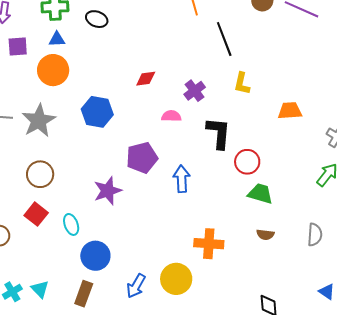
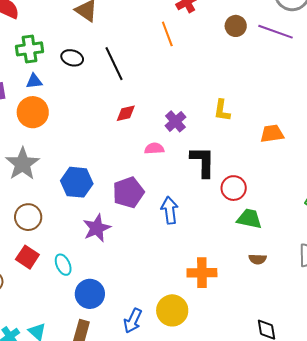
black line: (224, 39) -> (114, 64), moved
blue hexagon: (97, 112) -> (77, 182), moved

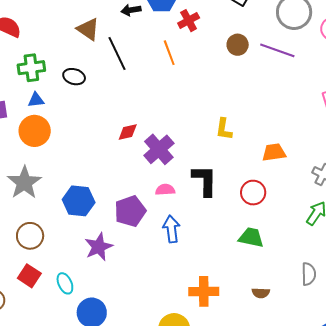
black line: (114, 64) -> (117, 53), moved
purple cross: (175, 121) -> (159, 149), moved, size x1.4
pink semicircle: (154, 149) -> (165, 190), moved
red circle: (234, 188) -> (253, 193), moved
brown semicircle: (258, 259) -> (261, 293), moved

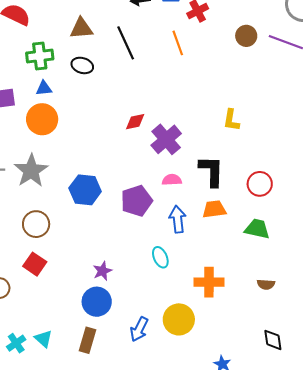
brown triangle: (88, 29) -> (81, 28), moved, turned -40
orange trapezoid: (274, 152) -> (214, 209), moved
purple star: (99, 247) -> (102, 271), moved, size x0.7
cyan ellipse: (65, 283) -> (160, 257), moved

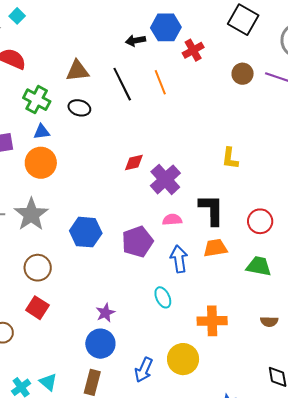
orange line: (178, 43) -> (160, 82), moved
green cross: (40, 56) -> (37, 100), turned 36

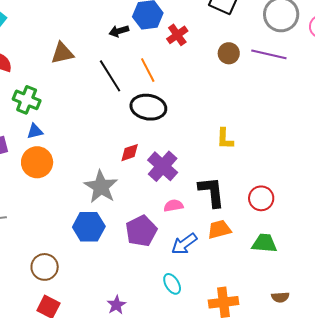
brown triangle: (78, 71) -> (62, 53), moved
black ellipse: (79, 108) -> (148, 107), moved, size x1.6
gray star: (31, 214) -> (101, 187), moved
blue arrow: (179, 259) -> (184, 244), turned -112

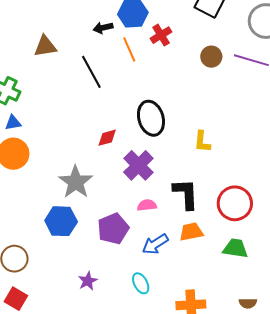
orange line: (148, 70) -> (129, 49), moved
black ellipse: (148, 107) -> (151, 118), moved, turned 60
red diamond: (130, 153) -> (107, 138), moved
red circle: (261, 198) -> (235, 203), size x1.4
purple star: (116, 305) -> (88, 281), moved

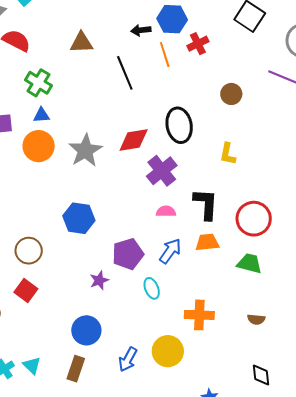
brown circle: (211, 57) -> (231, 94), moved
red diamond: (107, 138) -> (134, 140), size x1.5
gray star: (76, 182) -> (85, 151), moved
purple pentagon: (113, 229) -> (128, 254), moved
blue arrow: (155, 244) -> (170, 251), turned 152

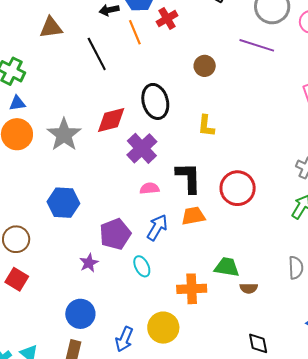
green trapezoid: (249, 263) -> (227, 267), moved

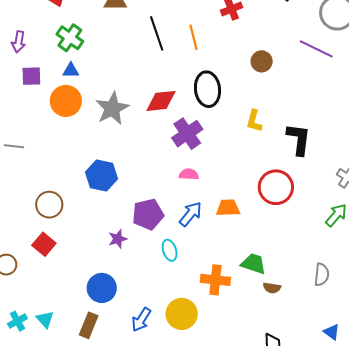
orange line: (135, 32) -> (194, 37), moved
black L-shape: (189, 178) -> (299, 139), moved

